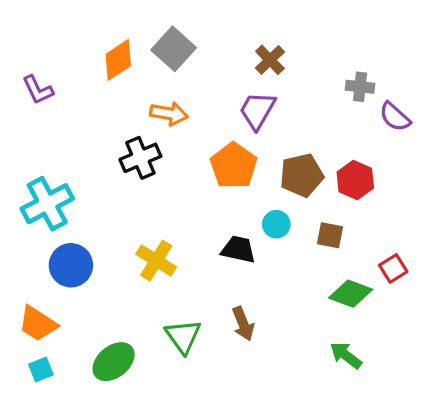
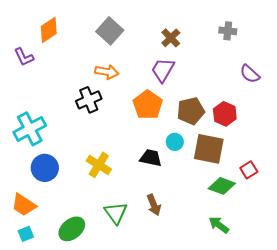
orange diamond: (118, 60) -> (49, 30), moved
gray cross: (360, 87) -> (228, 31), moved
brown square: (330, 235) -> (209, 149), size x1.8

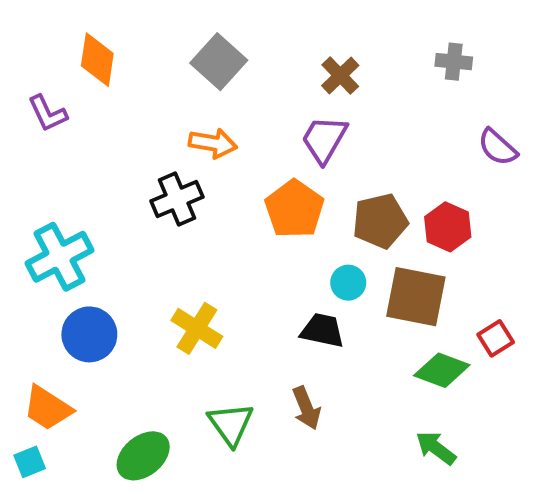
orange diamond: (49, 30) -> (97, 60), turned -48
black trapezoid: (151, 158) -> (322, 330), moved
cyan square: (26, 234) -> (30, 462), moved

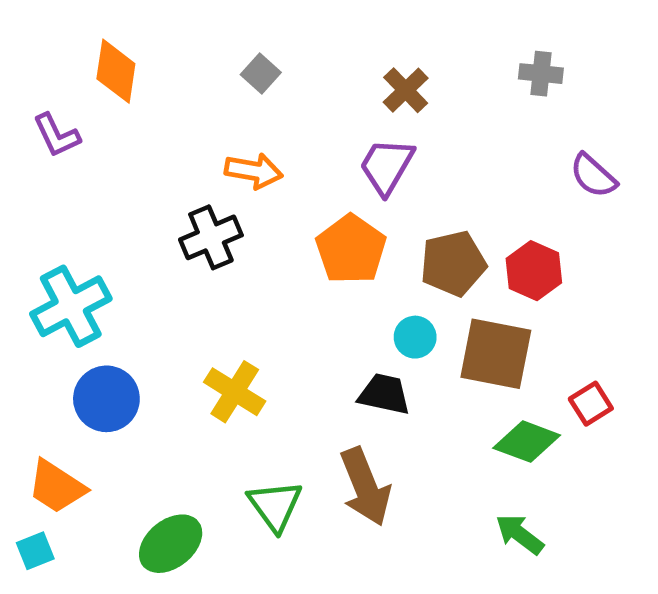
gray square: (219, 62) -> (261, 74), size x0.6
brown arrow: (306, 408) -> (365, 487), size x1.5

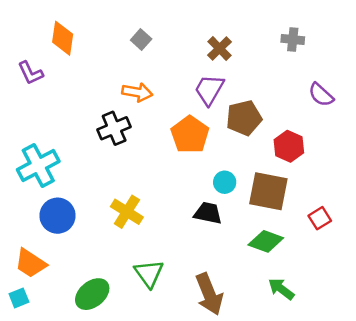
brown pentagon: (453, 263) -> (244, 118), moved
green diamond: (527, 442) -> (266, 241), moved
brown arrow: (365, 487) -> (209, 294), moved

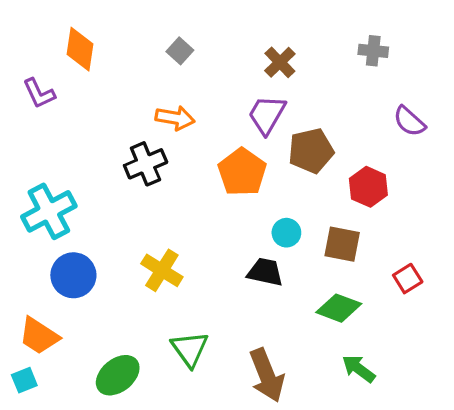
brown square: (268, 191) -> (342, 244), size x0.7

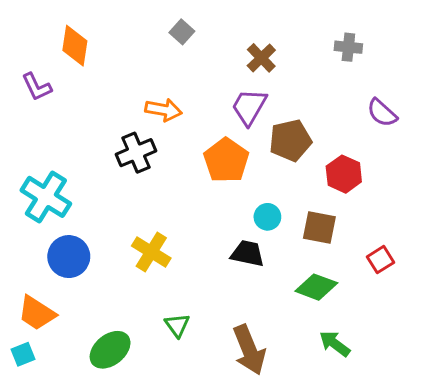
gray square: (180, 51) -> (182, 32), moved
cyan cross: (49, 211) -> (46, 197), turned -30
green triangle: (190, 349) -> (177, 325), size x0.7

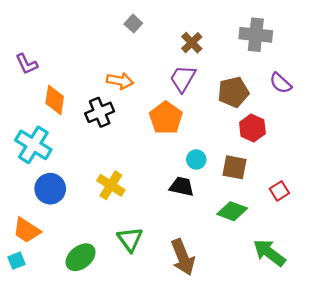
orange diamond: (75, 46) -> (55, 100), moved
gray cross: (348, 47) -> (256, 35), size x1.6
brown pentagon: (290, 140) -> (233, 92), moved
green triangle: (177, 325) -> (130, 239), size x1.4
green arrow: (335, 344) -> (269, 253), moved, size x1.4

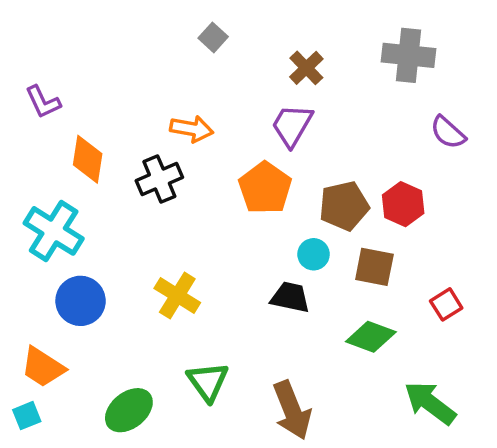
brown pentagon: (233, 92) -> (344, 206), moved

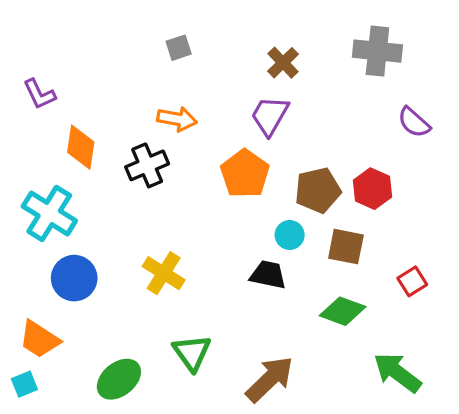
gray square: (213, 37) -> (179, 48), moved, turned 30
brown arrow: (292, 410) -> (270, 379), turned -112

